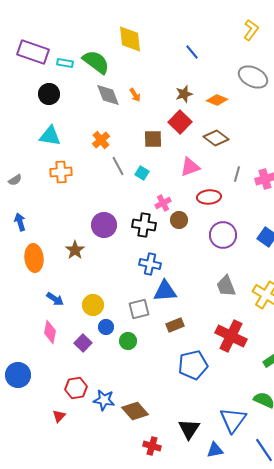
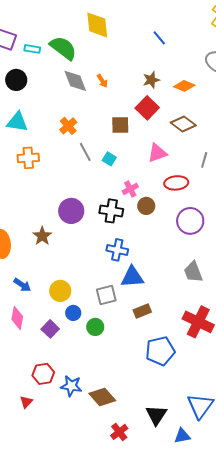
red cross: (152, 446) -> (119, 432), turned 36

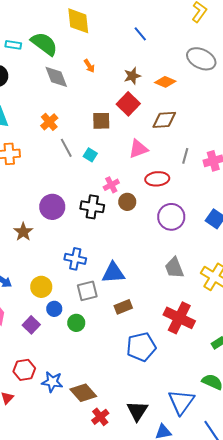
orange arrow: (102, 81) -> (89, 66), moved
brown diamond: (183, 124) -> (164, 120), turned -40
blue cross: (117, 250) -> (75, 259), moved
red cross: (119, 432) -> (100, 417), moved

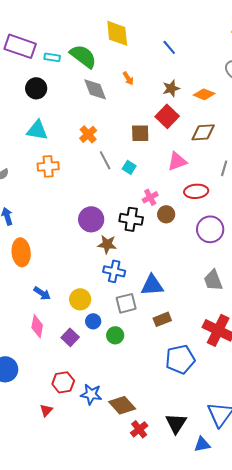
blue line: (140, 34) -> (169, 47), moved
brown star: (23, 232) -> (107, 244), moved, turned -30

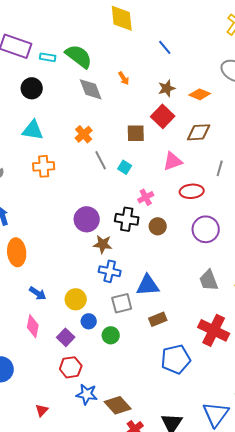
yellow diamond: (117, 33) -> (122, 18), moved
brown circle: (166, 214) -> (158, 226), moved
red hexagon: (63, 382) -> (71, 367), moved

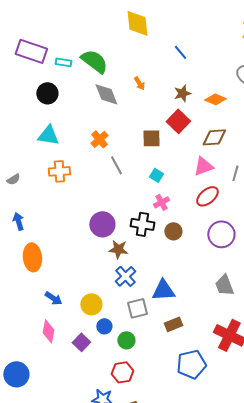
pink triangle: (173, 161) -> (203, 166), moved
cyan square: (125, 167) -> (156, 175), moved
red ellipse: (192, 191) -> (207, 196), turned -35
blue cross: (110, 271) -> (125, 276), turned 35
red hexagon: (71, 367) -> (122, 372), moved

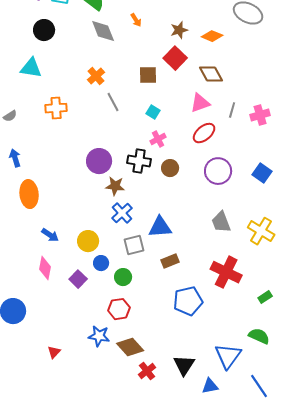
cyan triangle: (48, 135) -> (31, 68), moved
brown diamond: (214, 137) -> (211, 74), turned 65

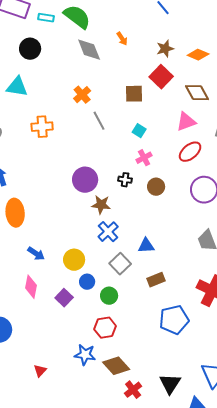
black cross: (139, 161) -> (125, 180), size x0.6
blue triangle: (160, 227) -> (146, 246), size x0.7
gray square: (134, 245) -> (120, 264), turned -30

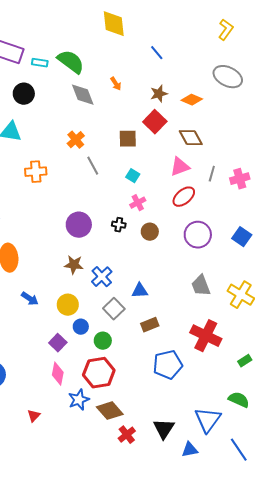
brown star: (101, 205) -> (74, 265), moved
pink diamond: (31, 287) -> (58, 374), moved
red hexagon: (105, 328) -> (99, 373), size x1.4
blue star: (85, 355) -> (79, 400), turned -30

